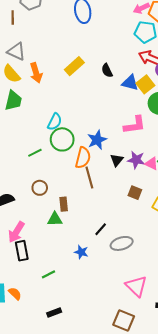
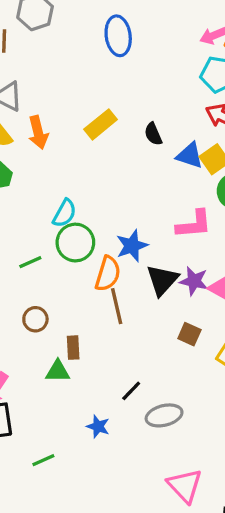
black triangle: (117, 160) -> (162, 280), size x1.5

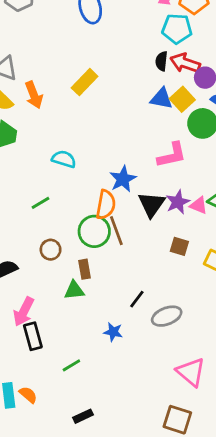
black semicircle: (153, 134) -> (161, 61), moved, turned 36
cyan semicircle: (65, 213) -> (64, 159), turned -95
green circle: (75, 243) -> (94, 231), moved
purple star: (194, 281) -> (178, 202), turned -30

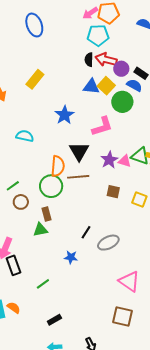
blue star: (123, 179) -> (65, 115), moved
green line: (40, 203) -> (13, 186), moved
black triangle: (151, 204) -> (79, 151), moved
brown line: (116, 231) -> (78, 177), moved, turned -70

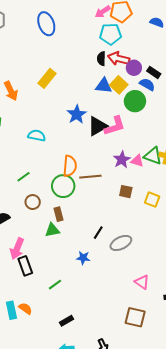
black triangle: (79, 151) -> (97, 126), moved, turned 30
green line: (13, 186) -> (23, 177), moved
pink triangle: (129, 281) -> (142, 282), size x0.7

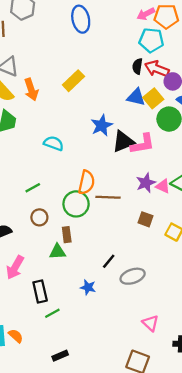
black rectangle: (25, 266) -> (40, 292), moved

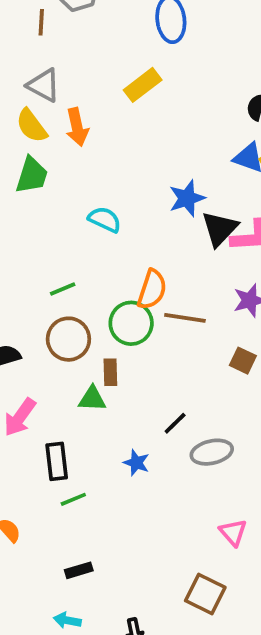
yellow rectangle: (73, 81) -> (143, 85), moved
black triangle: (123, 142) -> (220, 229), turned -30
brown circle: (39, 217) -> (68, 339), size x1.5

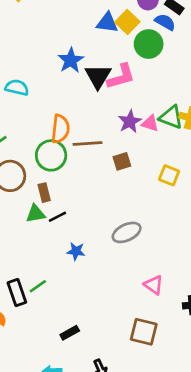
brown square: (243, 361) -> (122, 161), moved, turned -30
black line: (175, 423) -> (57, 217), moved, turned 30
black rectangle: (57, 461) -> (17, 293), moved
black rectangle: (79, 570) -> (70, 333), moved

